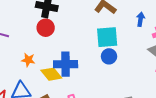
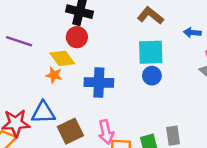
blue arrow: (141, 19) -> (192, 33), turned -96
yellow diamond: (51, 74) -> (62, 58), moved

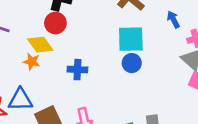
blue arrow: (192, 33) -> (173, 19), turned 56
blue cross: (99, 82) -> (77, 70), size x0.7

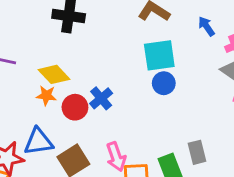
red circle: (55, 23) -> (75, 107), moved
blue cross: (77, 70) -> (101, 98), turned -36

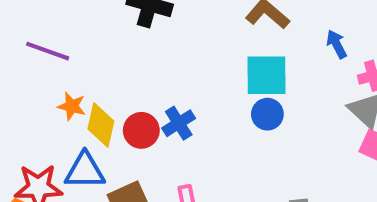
yellow diamond: (54, 74) -> (101, 125), moved, turned 48
orange star: (46, 95) -> (72, 106), moved

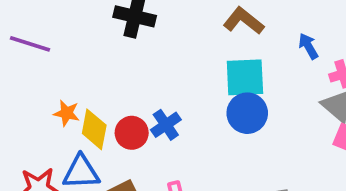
purple line: (48, 51) -> (30, 44), moved
blue circle: (267, 114) -> (247, 113), size x1.4

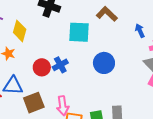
cyan square: (245, 77) -> (79, 32), moved
yellow diamond: (94, 129) -> (20, 31), moved

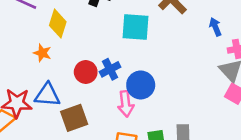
blue circle: (104, 63) -> (141, 85), moved
pink arrow: (63, 106) -> (126, 104), moved

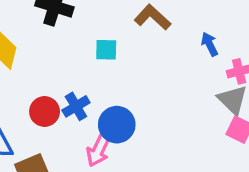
cyan square: (136, 27) -> (106, 50), size x0.6
pink arrow: (126, 104) -> (99, 150), turned 35

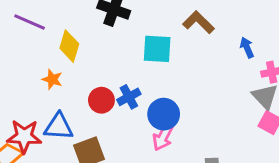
cyan square: (106, 50) -> (157, 49), size x1.5
pink arrow: (99, 150) -> (163, 136), moved

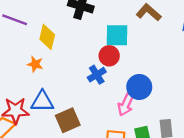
red circle: (101, 100) -> (109, 56), moved
blue circle: (164, 114) -> (139, 87), moved

